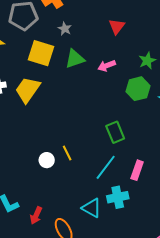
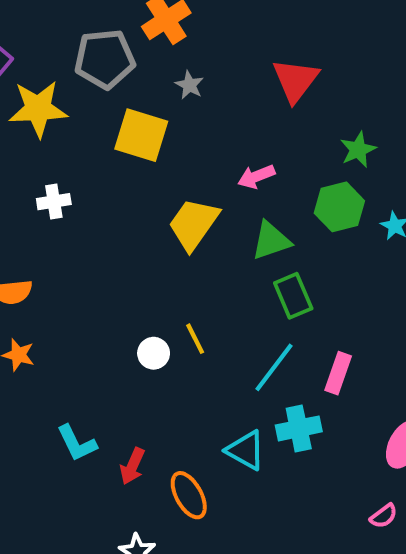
red triangle: (117, 26) -> (296, 80), size x1.4
green triangle: (75, 59) -> (271, 241), moved
pink arrow: (107, 66) -> (256, 177), moved
yellow trapezoid: (28, 90) -> (194, 224), moved

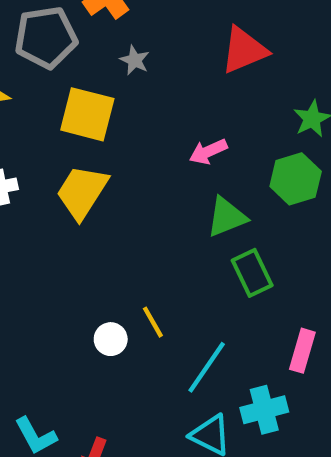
red triangle: (296, 80) -> (244, 50), turned 33
yellow trapezoid: (194, 224) -> (82, 192), moved
cyan line: (274, 367) -> (207, 367), moved

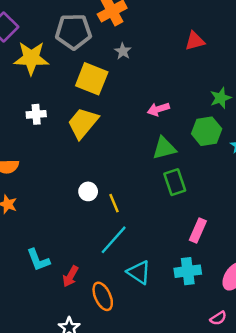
red triangle: (244, 50) -> (195, 41), moved, size x0.7
white circle: (111, 339) -> (88, 191), moved
cyan line: (207, 367) -> (114, 240), moved
cyan cross: (264, 410) -> (188, 271), moved

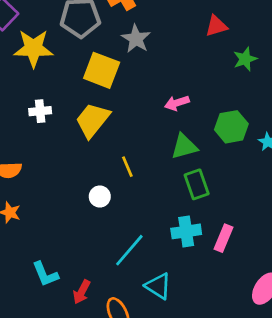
gray star: (123, 51) -> (136, 39), size x1.5
green star: (221, 98) -> (245, 59), moved
yellow line: (114, 203) -> (127, 167), moved
cyan cross: (188, 271) -> (186, 231), moved

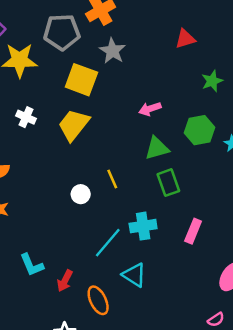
green star: (245, 59) -> (212, 81), moved
white cross: (40, 111) -> (26, 117), turned 30
yellow line: (127, 167) -> (112, 179), moved
cyan cross: (186, 231) -> (143, 226), moved

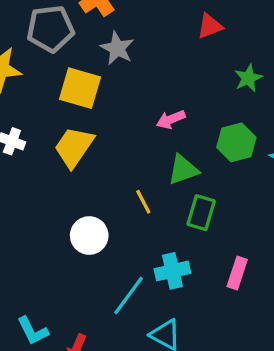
yellow line: (112, 179) -> (143, 202), moved
green rectangle: (168, 183) -> (201, 213), turned 40
white circle: (81, 194) -> (89, 236), size x1.5

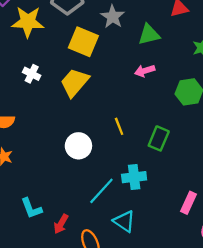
green triangle: (183, 170) -> (149, 35), moved
pink rectangle: (237, 273) -> (189, 203), moved

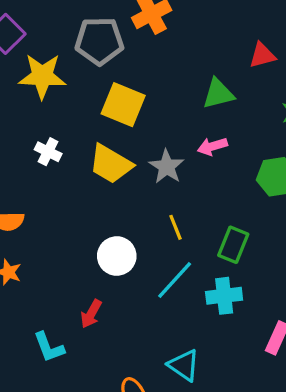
gray star: (113, 17) -> (167, 167), moved
yellow trapezoid: (75, 83) -> (111, 164), turned -100
cyan cross: (134, 177) -> (224, 296), moved
cyan line: (101, 191) -> (175, 280), moved
red arrow: (61, 224) -> (91, 314), moved

